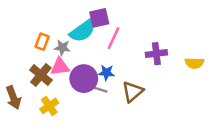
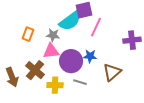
orange rectangle: (42, 42) -> (28, 34), moved
brown cross: (41, 75) -> (35, 70), moved
gray line: (99, 89) -> (80, 82), moved
yellow cross: (49, 106) -> (55, 85), moved, turned 35

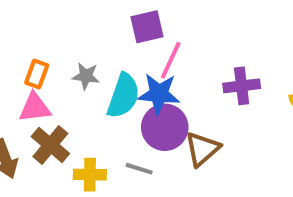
cyan semicircle: (70, 21) -> (123, 96), moved, turned -35
pink triangle: (51, 51) -> (35, 108), moved
blue star: (90, 56) -> (159, 94), moved, size x1.5
purple circle: (71, 61) -> (165, 127), moved

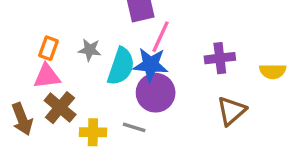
brown triangle: (202, 149) -> (231, 111), moved

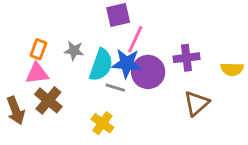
purple circle: (156, 93) -> (148, 72), moved
gray line: (134, 127) -> (115, 88), moved
yellow cross: (93, 132) -> (102, 123), moved, turned 35

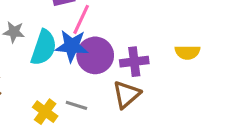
purple cross: (186, 58) -> (134, 62), moved
gray line: (115, 88) -> (76, 105), moved
brown triangle: (196, 103) -> (126, 94), moved

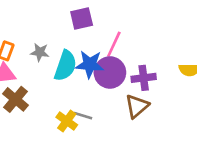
pink line: (81, 19) -> (114, 44), moved
gray line: (76, 105) -> (83, 116), moved

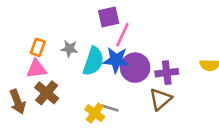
pink line: (114, 44) -> (122, 35), moved

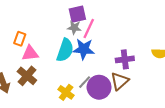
gray star: (69, 49) -> (74, 27), moved
purple circle: (135, 68) -> (99, 87), moved
pink triangle: (36, 69) -> (30, 53), moved
gray line: (110, 108) -> (85, 82), moved, turned -64

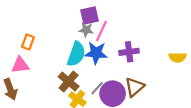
pink triangle: (30, 53) -> (20, 65), moved
purple cross: (125, 59) -> (129, 52), moved
brown cross: (27, 76) -> (69, 82), moved

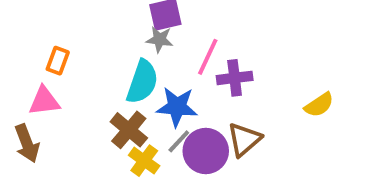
pink line: (102, 31) -> (208, 57), moved
blue star: (96, 53) -> (177, 107), moved
yellow semicircle: (177, 57) -> (319, 105), moved, turned -35

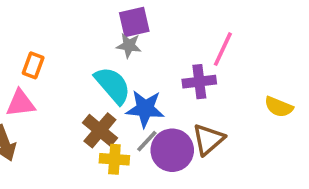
pink line: (208, 57) -> (223, 49), moved
cyan semicircle: (142, 82) -> (113, 85), turned -60
yellow semicircle: (319, 105) -> (279, 107), turned 56
yellow cross: (144, 161) -> (114, 159), turned -32

